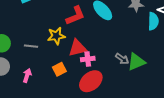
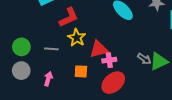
red L-shape: (75, 16) -> (69, 17), moved
yellow star: (56, 36) -> (77, 38), turned -30
orange square: (59, 69) -> (81, 71), turned 32

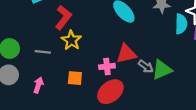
red L-shape: (69, 17) -> (63, 17), turned -30
red triangle: (99, 49) -> (126, 54), moved

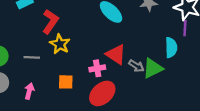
cyan semicircle: (181, 24) -> (171, 47), moved
red triangle: (126, 54) -> (116, 54), turned 50

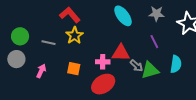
red L-shape: (50, 22) -> (70, 15), turned -85
purple line: (185, 28) -> (154, 42), moved, turned -40
cyan semicircle: (171, 47) -> (176, 64), moved
red triangle: (116, 54) -> (121, 53), turned -42

